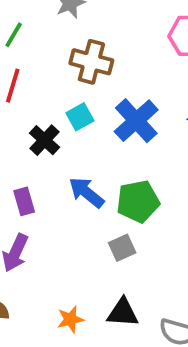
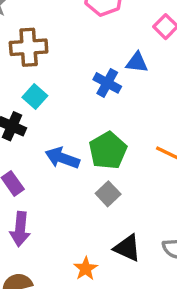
blue cross: (136, 121) -> (107, 83), moved, size x0.7
black triangle: (123, 313) -> (127, 248), turned 40

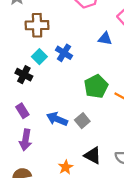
blue cross: (107, 83) -> (64, 53), moved
green pentagon: (108, 150) -> (96, 86), moved
blue arrow: (62, 158) -> (57, 119), moved

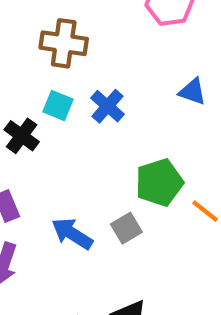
cyan square: (39, 57) -> (58, 105), turned -32
gray square: (82, 121) -> (126, 228), moved

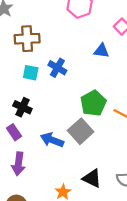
black cross: (22, 136) -> (22, 107), moved
gray square: (126, 228) -> (81, 131), size x1.5

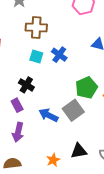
black triangle: (92, 178) -> (79, 151), turned -42

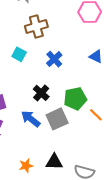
brown cross: (36, 27) -> (36, 26), turned -30
cyan square: (36, 57) -> (19, 54), moved
black cross: (26, 85) -> (41, 93), moved

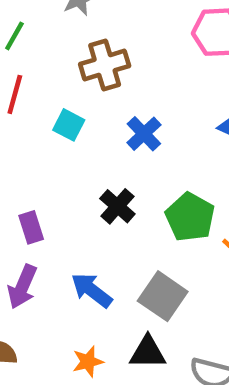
green pentagon: (75, 99) -> (190, 217), turned -30
blue arrow: (31, 119) -> (92, 290), moved
gray square: (57, 119) -> (163, 296), moved, turned -30

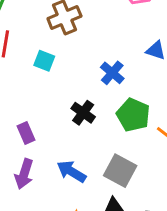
blue cross: (144, 134) -> (112, 73), moved

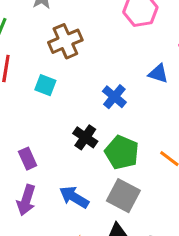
green pentagon: (133, 115) -> (122, 152), moved

